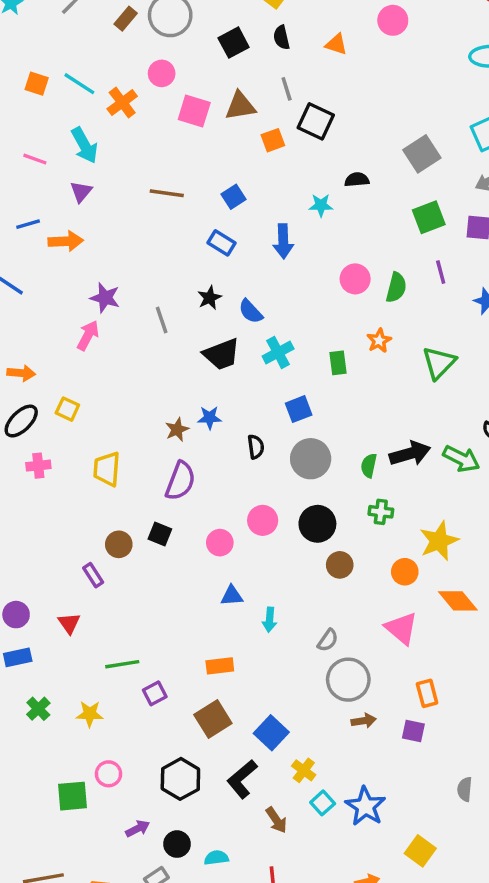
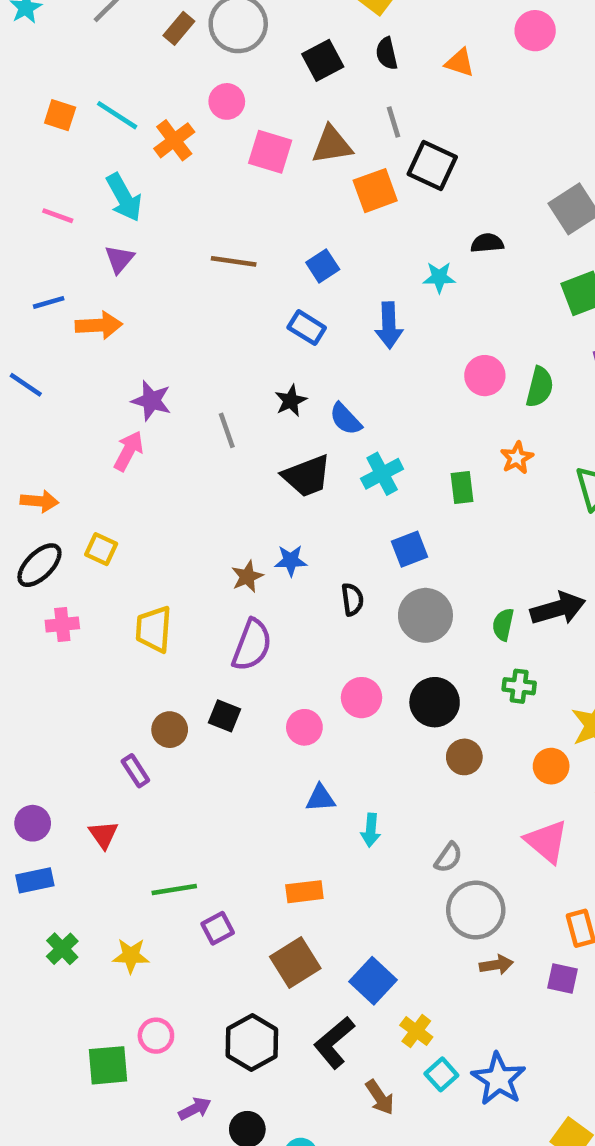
orange square: (273, 140) -> (375, 191), size x1.4

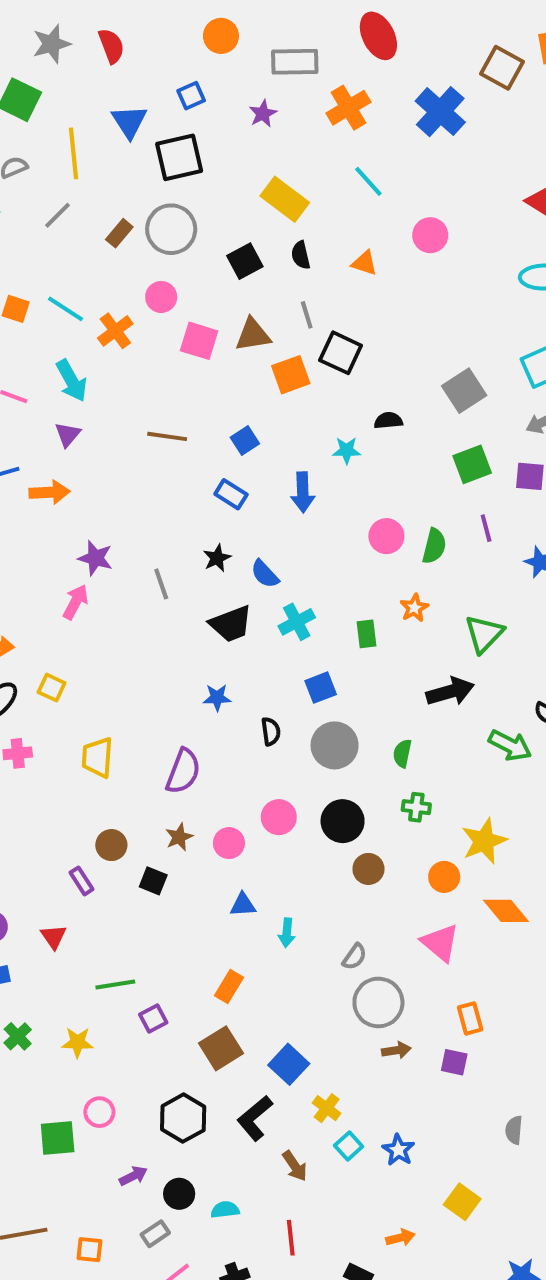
brown star: (247, 577) -> (179, 837), moved
black arrow: (558, 609) -> (450, 692), moved
black square: (224, 716) -> (153, 881), moved
orange rectangle: (304, 892) -> (229, 987), turned -52
blue star: (499, 1079) -> (398, 1150), size x0.7

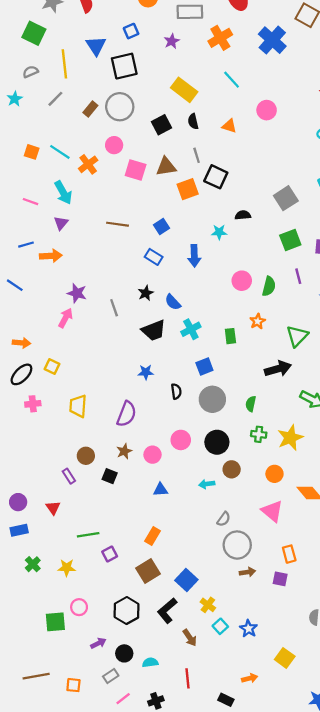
yellow star: (484, 841) -> (290, 438), moved
cyan arrow: (287, 933) -> (207, 484), moved, turned 77

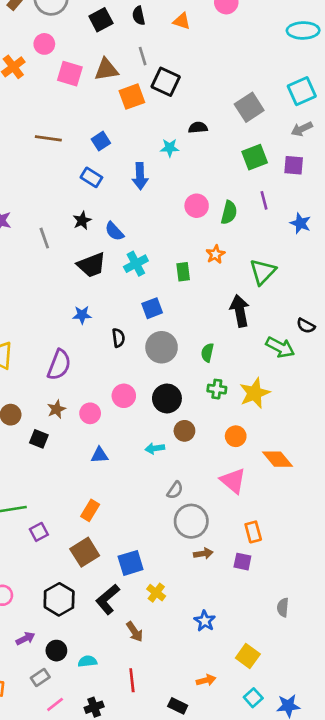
black arrow: (278, 369) -> (240, 311), turned -85
blue square: (186, 580) -> (131, 563), turned 30
cyan square: (220, 626) -> (253, 698), moved

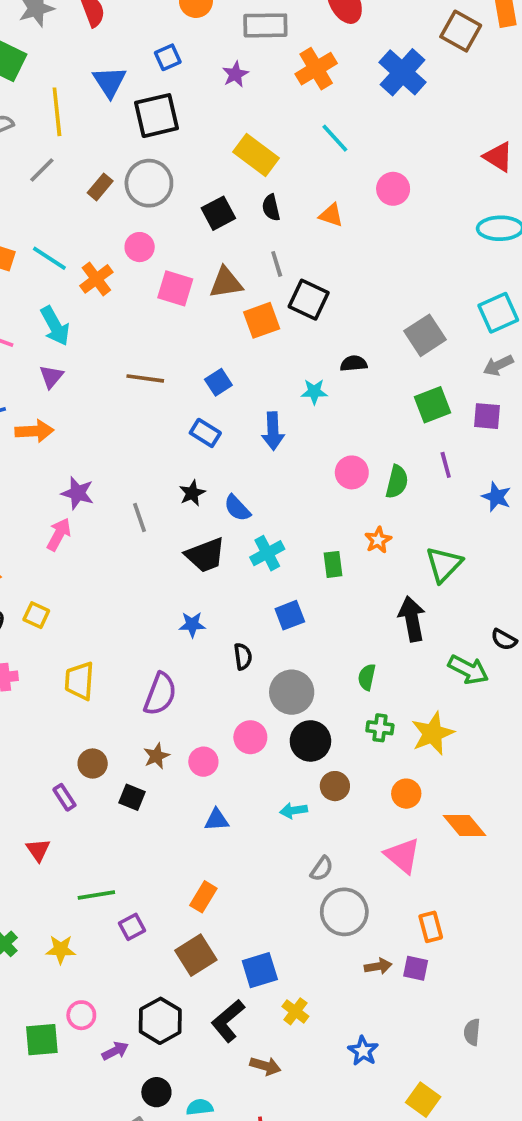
gray circle: (162, 347) -> (292, 692), moved
brown arrow: (203, 554) -> (378, 966), moved
brown arrow: (135, 632) -> (265, 1066), turned -40
purple arrow: (25, 638) -> (115, 1051), moved

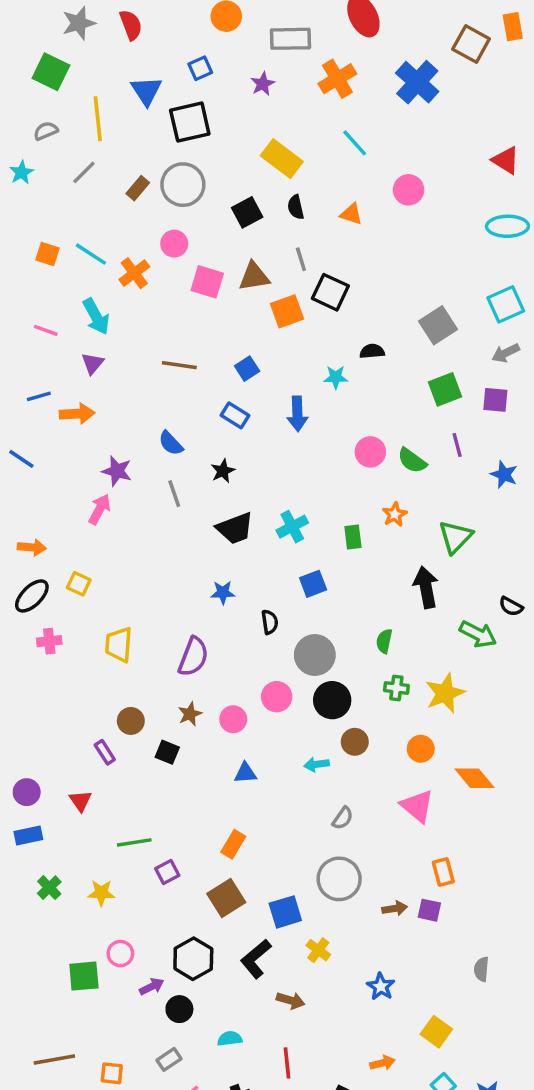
green semicircle: (397, 482) -> (412, 461), turned 112
blue semicircle: (237, 508) -> (171, 443), moved
gray circle: (344, 912) -> (339, 879), moved
black circle: (156, 1092) -> (179, 1009), moved

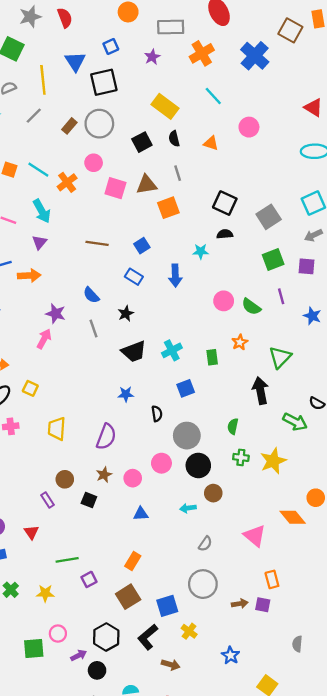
black square: (330, 292) -> (225, 203), moved
orange circle: (421, 749) -> (316, 498), moved

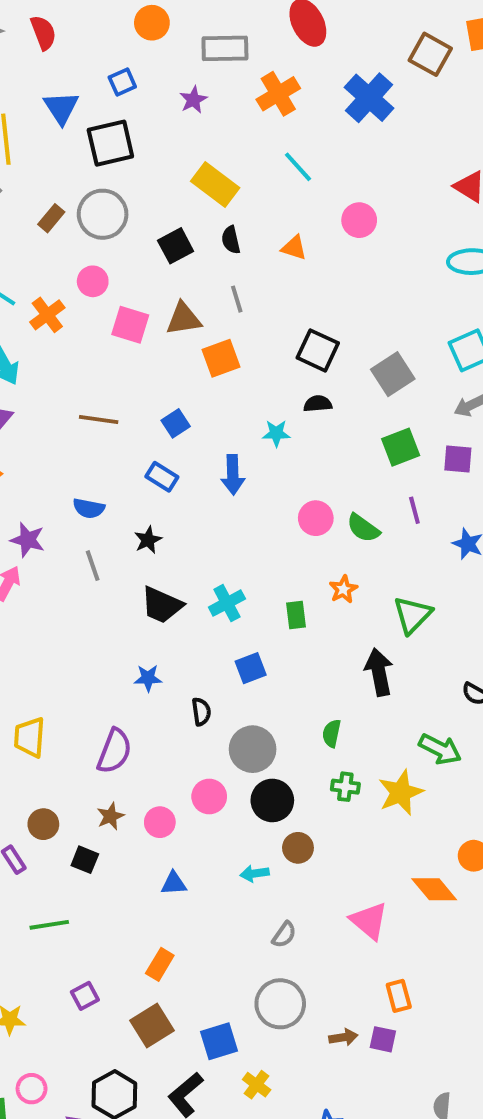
blue semicircle: (91, 295) -> (89, 508), turned -36
black trapezoid: (134, 352) -> (162, 605), turned 45
green arrow: (295, 422) -> (440, 749), moved
green line: (67, 560) -> (49, 925), moved

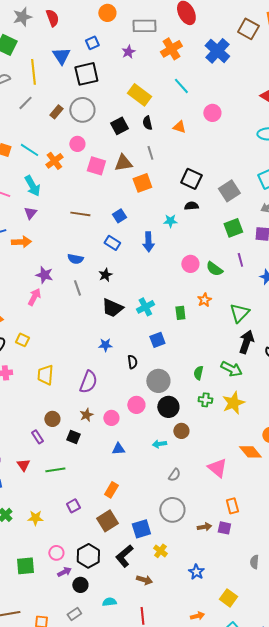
black arrow: (379, 672) -> (246, 342), moved, turned 30
green arrow: (440, 749) -> (231, 369), moved
pink circle: (32, 1089) -> (56, 553), moved

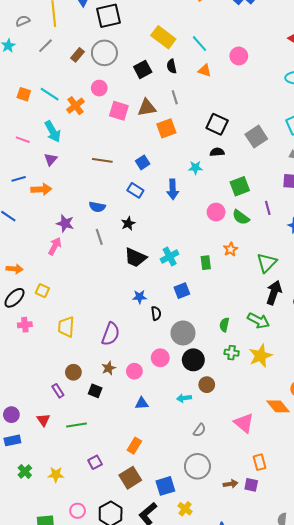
cyan line: (181, 86) -> (200, 44), moved
green square: (233, 228) -> (240, 186), moved
blue star: (105, 345) -> (140, 297), moved

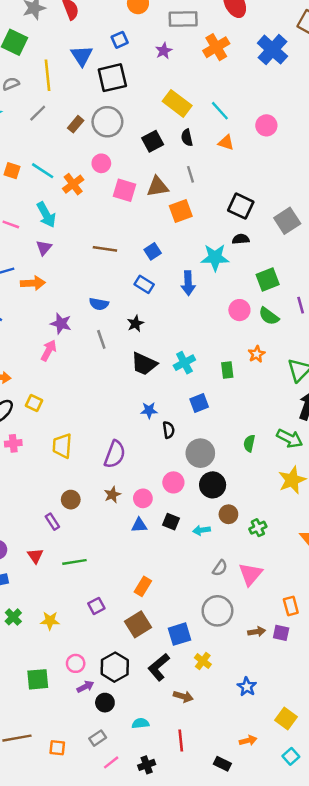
cyan star: (195, 168) -> (215, 257), size x1.6
green cross: (232, 353) -> (258, 528), moved, turned -32
black square: (95, 391) -> (171, 522), moved
blue triangle: (142, 403) -> (139, 525), moved
pink triangle: (244, 423) -> (250, 574), moved, turned 30

